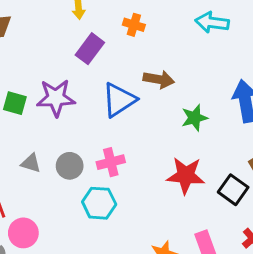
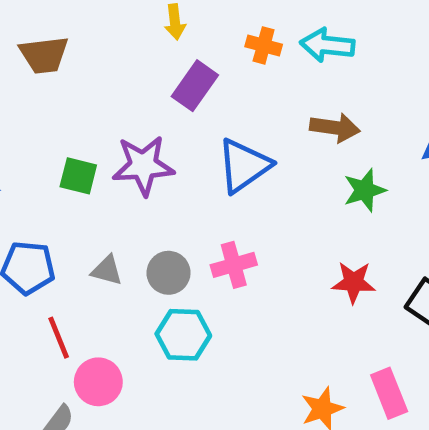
cyan arrow: (212, 22) -> (327, 45), moved
brown arrow: (159, 79) -> (335, 128), moved
red star: (186, 175) -> (354, 282), size x0.7
cyan hexagon: (99, 203) -> (183, 335), moved

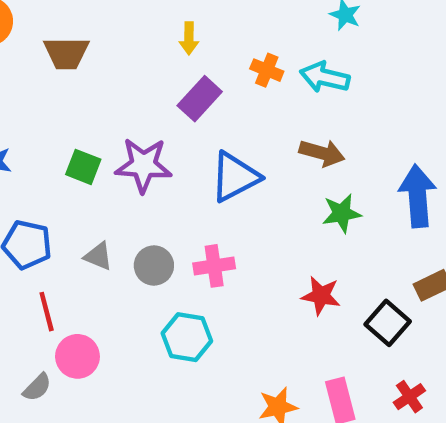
cyan hexagon: (183, 335) -> (187, 337), moved

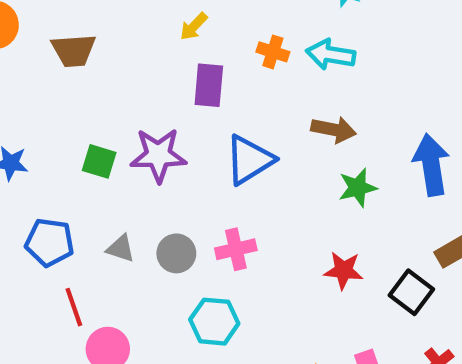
yellow arrow: (189, 38) -> (194, 26), turned 48
purple rectangle: (200, 99) -> (209, 85), turned -33

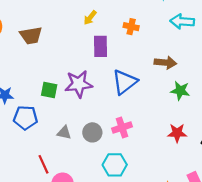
cyan arrow: (331, 55) -> (182, 21), moved
green star: (358, 188) -> (180, 91), turned 30
blue pentagon: (49, 242) -> (26, 118), moved

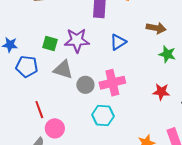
blue triangle: (125, 82) -> (118, 42), size x0.7
pink cross: (122, 127) -> (112, 83), size x1.4
gray triangle: (64, 133) -> (63, 70), moved, size x1.5

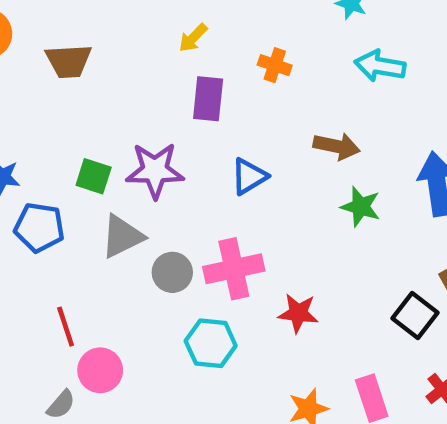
gray triangle: (63, 70) -> (122, 236), turned -45
red star: (161, 92) -> (298, 313), moved

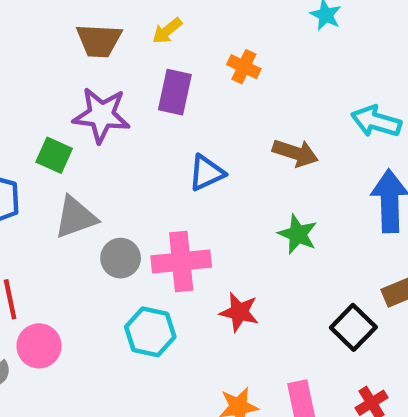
brown trapezoid: (69, 61) -> (99, 41), moved
cyan arrow: (380, 66) -> (376, 121), moved
purple star: (155, 170) -> (101, 115), moved
green star: (361, 207) -> (298, 234), moved

